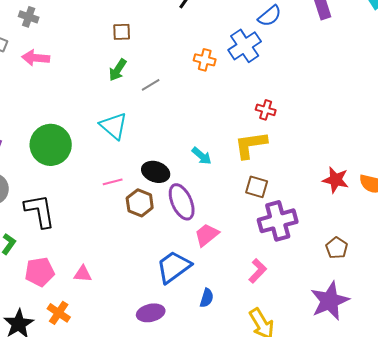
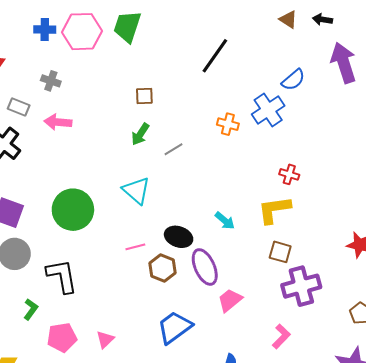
blue trapezoid: (174, 267) -> (175, 327), moved
pink triangle: (83, 274) -> (105, 339), turned -48

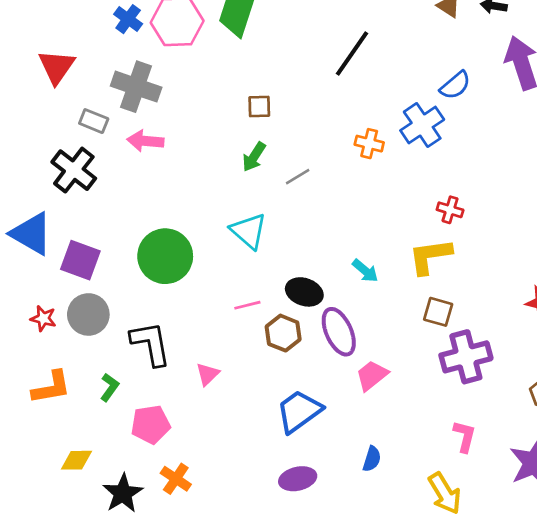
blue cross: (45, 30) -> (128, 19), turned 35
gray cross: (51, 81) -> (136, 87), size x1.8
pink L-shape: (281, 336) -> (465, 436), moved, turned -30
pink triangle: (105, 339) -> (208, 374), moved

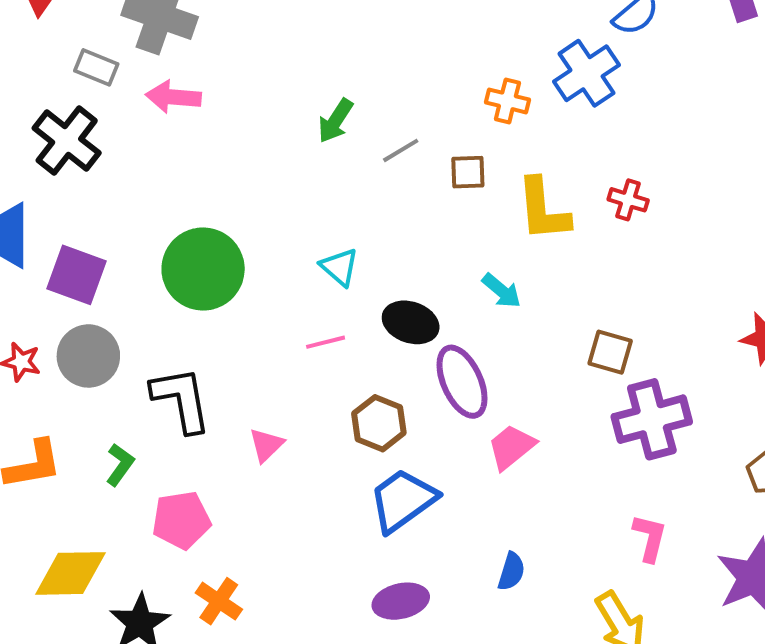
brown square: (259, 106) -> (468, 172), moved
cyan triangle: (249, 231) -> (339, 267), moved, size x0.7
yellow L-shape: (430, 256) -> (543, 210), moved, turned -87
brown hexagon: (283, 333) -> (379, 423), moved
yellow diamond: (76, 460) -> (71, 573), size x1.5

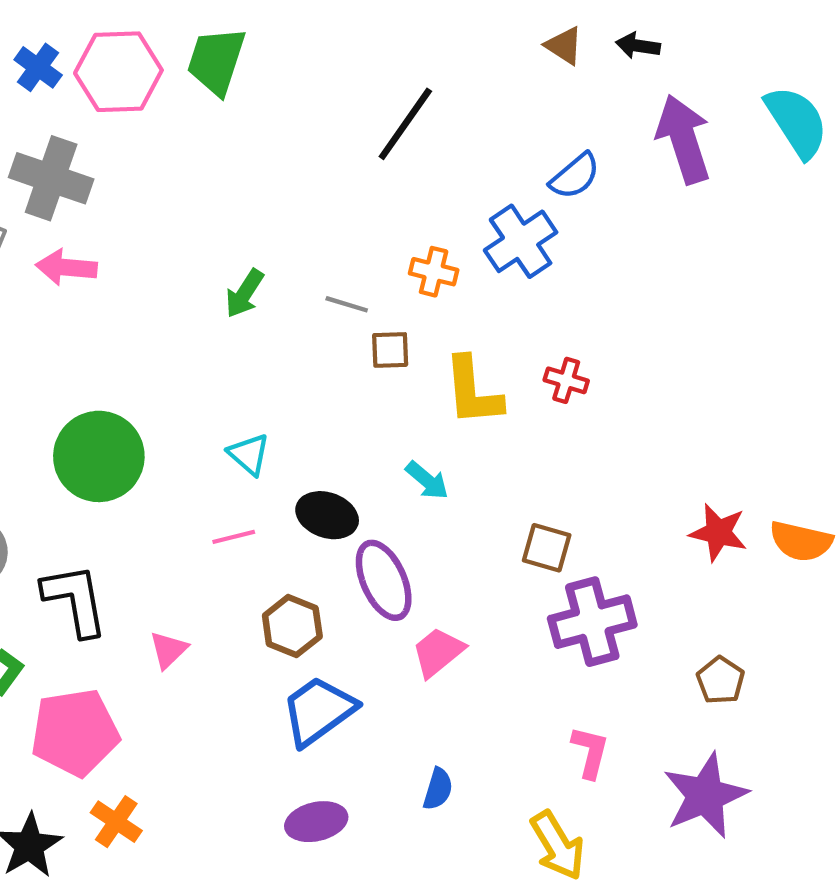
gray line: (401, 150) -> (347, 304), moved, turned 48
pink pentagon: (181, 520) -> (75, 733), size x1.4

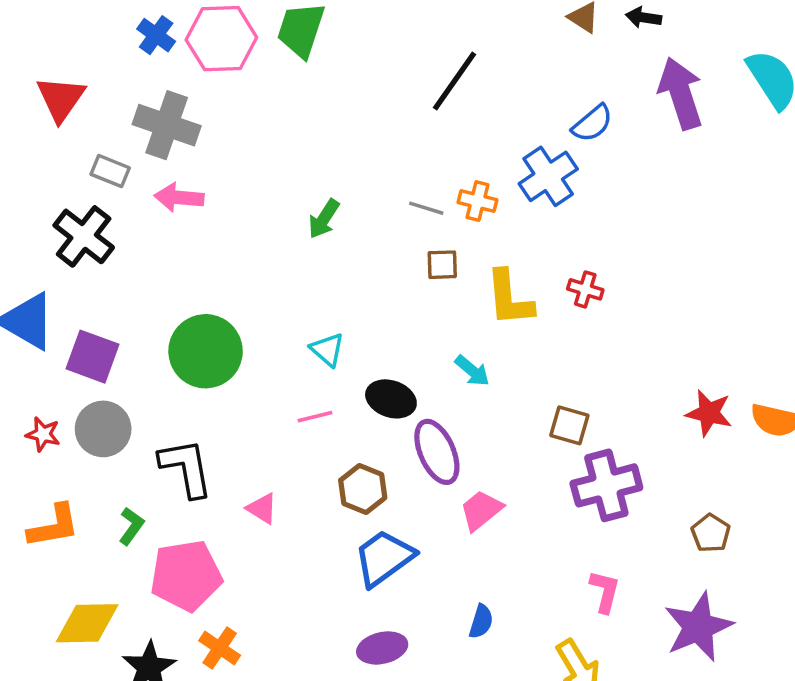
gray line: (347, 304) -> (426, 208), moved
pink triangle: (168, 650) -> (262, 508), turned -44

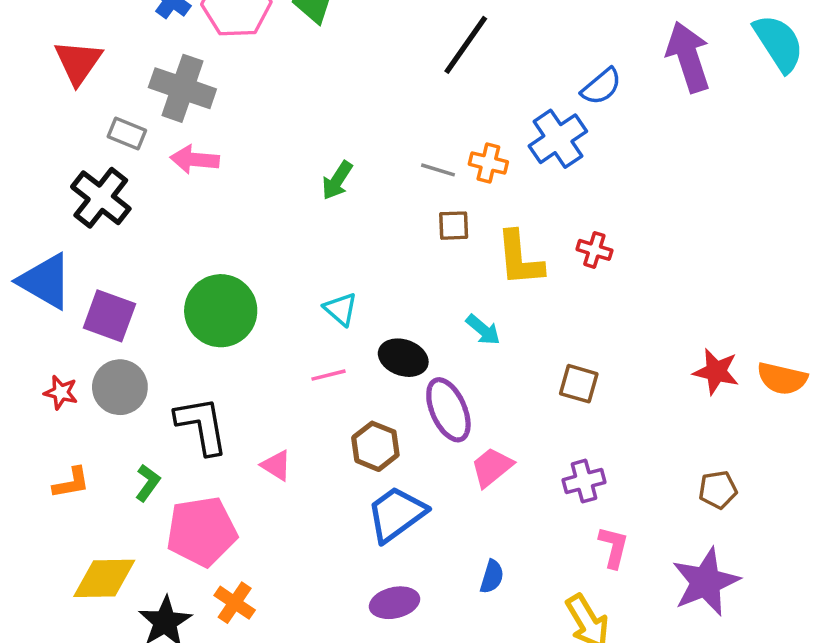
purple cross: (606, 485) -> (584, 481), moved, size x0.6
orange L-shape: (54, 526) -> (71, 483), size x0.7
brown pentagon: (711, 533) -> (718, 490), turned 30

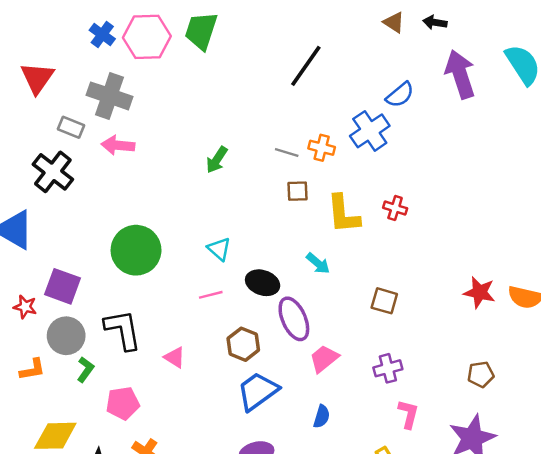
purple square: (109, 316) -> (63, 286), moved
gray circle: (120, 387) -> (66, 336), moved
pink pentagon: (202, 531) -> (123, 403), size x0.7
blue semicircle: (492, 577) -> (322, 416), moved

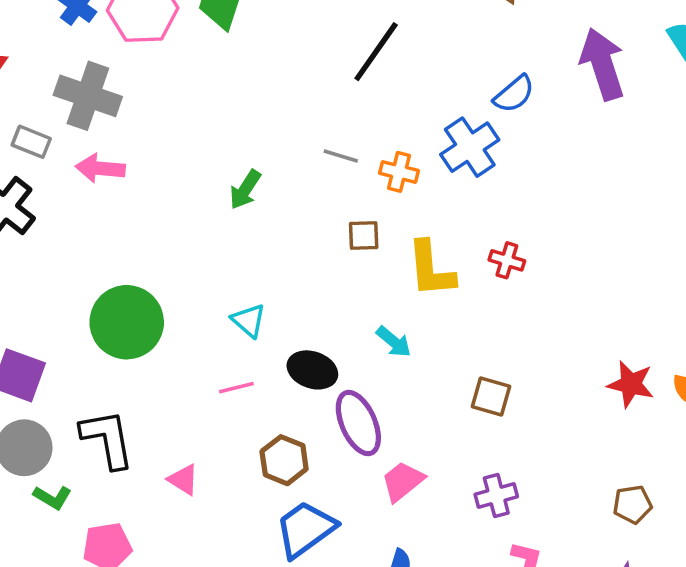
gray line: (287, 153) -> (341, 156), moved
green L-shape: (85, 369) -> (52, 497), turned 85

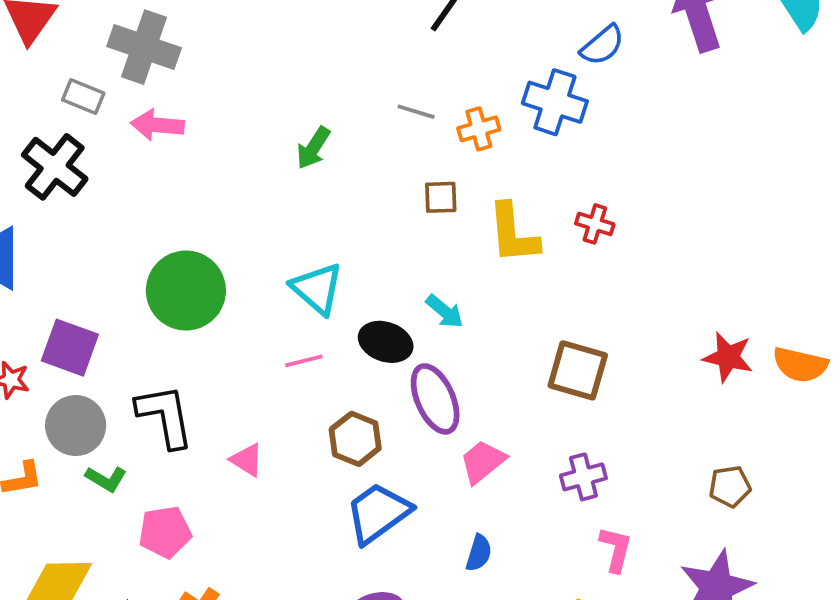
blue cross: (470, 147) -> (555, 102), turned -38
orange cross: (399, 172) -> (479, 129), turned -30
cyan triangle: (249, 320) -> (317, 289), size x1.4
cyan arrow: (394, 342) -> (445, 311), moved
brown square: (491, 396) -> (578, 370), size x1.4

